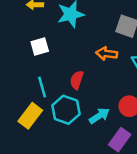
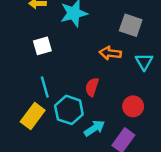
red semicircle: (77, 80) -> (92, 87), moved
cyan arrow: (99, 116) -> (94, 128), moved

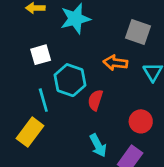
cyan hexagon: (69, 110) -> (70, 80), moved
cyan arrow: (94, 128) -> (98, 145), turned 95

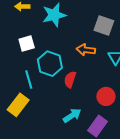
cyan arrow: (98, 145) -> (72, 115), turned -96

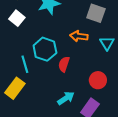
white square: (27, 44) -> (17, 18), moved, turned -35

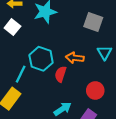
orange arrow: (79, 36) -> (75, 58), moved
cyan line: (25, 64) -> (21, 74), turned 42

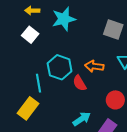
cyan line: (21, 74) -> (38, 83), turned -36
red semicircle: (60, 74) -> (80, 83), turned -49

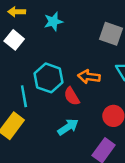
cyan star: (64, 19) -> (53, 22), size x0.7
cyan arrow: (82, 119) -> (68, 127), moved

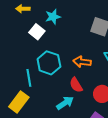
white square: (14, 40) -> (37, 32), moved
red semicircle: (72, 96) -> (76, 85), moved

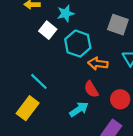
cyan hexagon: (49, 63) -> (78, 44), moved
cyan line: (29, 78) -> (39, 81), turned -36

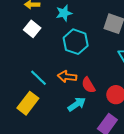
white square: (48, 30) -> (32, 29), moved
orange arrow: (98, 64) -> (67, 77), moved

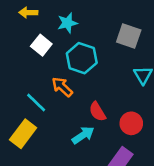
white square: (32, 29) -> (41, 45), moved
orange arrow: (67, 77) -> (62, 87), moved, turned 36

